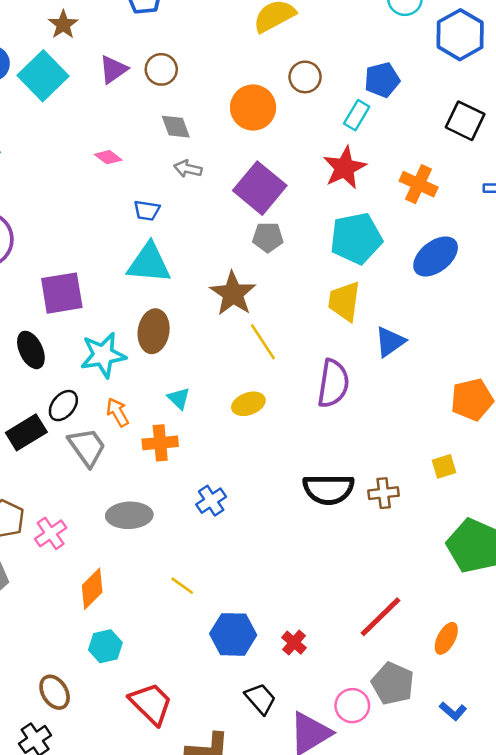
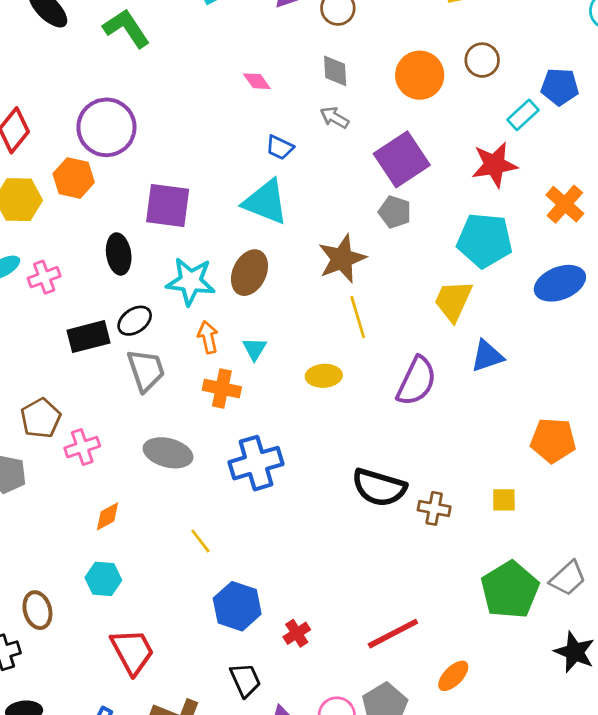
orange arrow: (118, 412) -> (208, 337), moved
blue cross: (211, 501) -> (256, 463), size x1.6
orange diamond: (92, 589) -> (107, 516), size x0.7

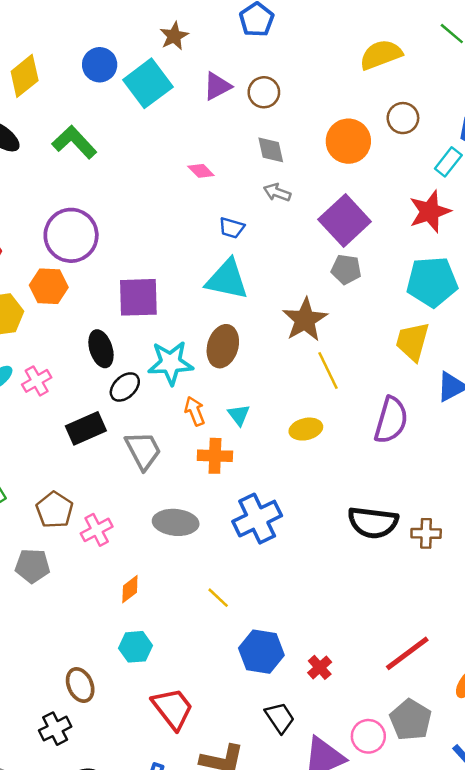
black ellipse: (135, 321) -> (125, 387), moved

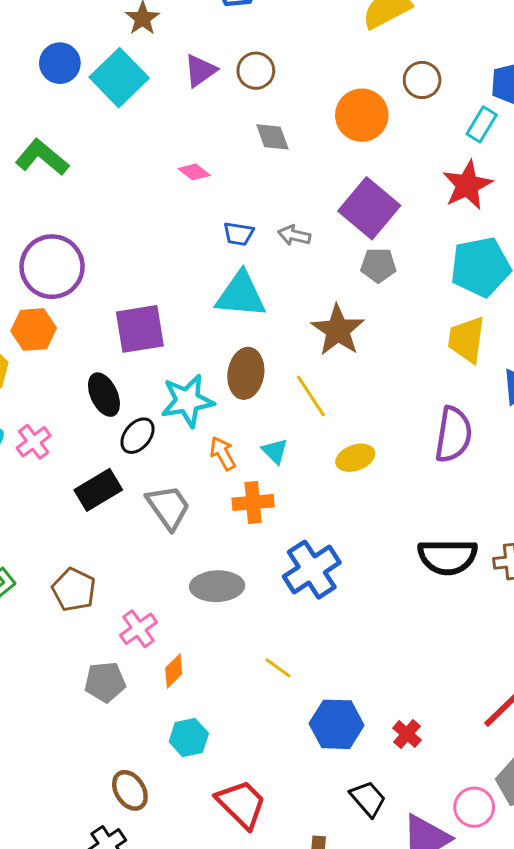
gray arrow: (277, 192) -> (294, 235), moved
yellow line: (328, 371) -> (311, 396), moved
pink cross: (97, 530) -> (138, 629), moved
gray pentagon: (32, 566) -> (105, 682), moved

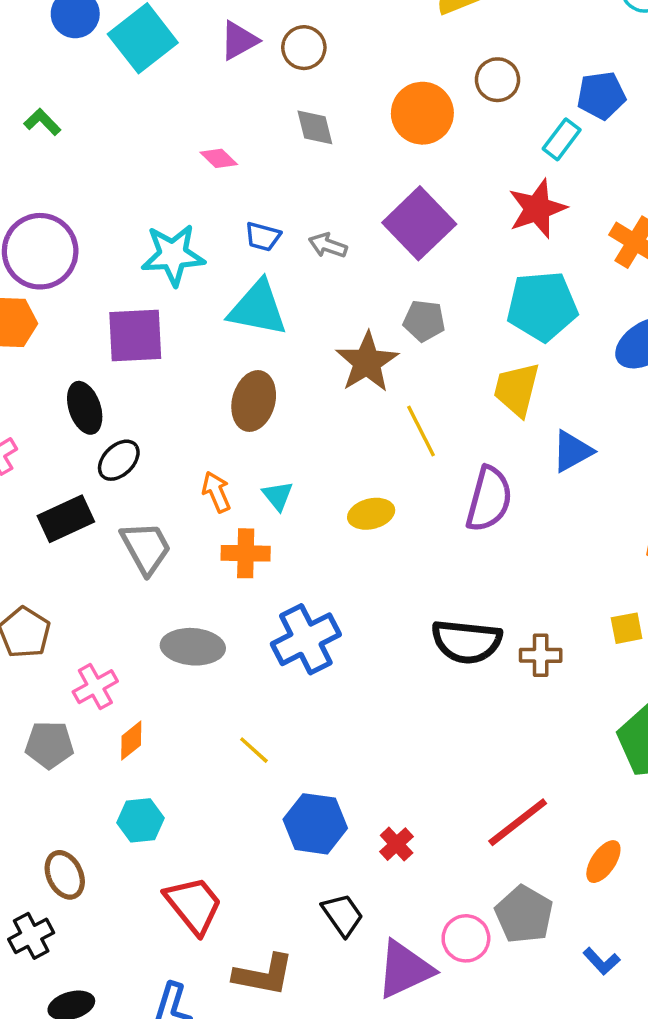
green L-shape: (42, 157) -> (42, 122), size x0.6
gray pentagon: (378, 265) -> (424, 321), moved
yellow line: (311, 396) -> (421, 431), moved
cyan star: (187, 401) -> (173, 255), moved

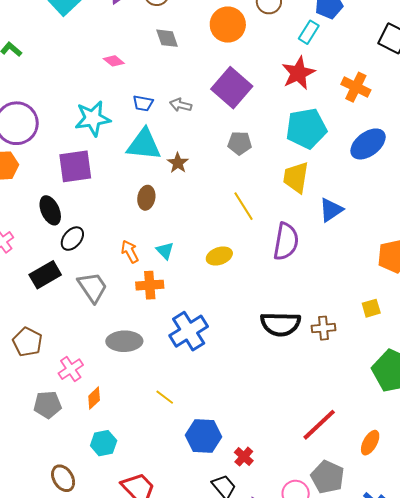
brown star: (367, 362) -> (178, 163), moved, size x0.6
brown ellipse: (254, 401) -> (146, 198), size x0.7
red cross: (397, 844) -> (244, 457), moved

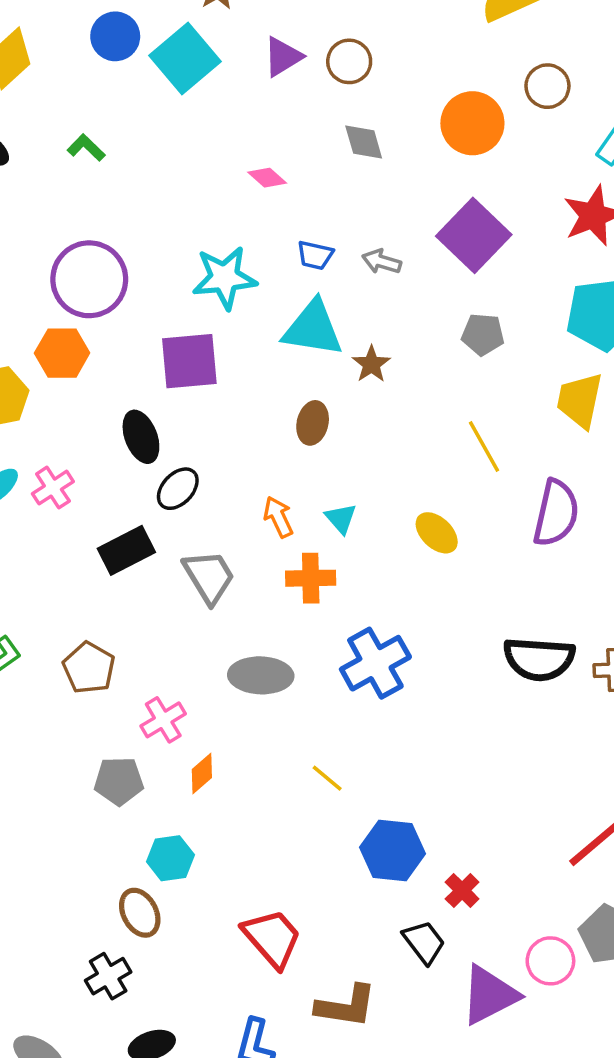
yellow ellipse: (219, 256) -> (437, 533), turned 60
cyan hexagon: (104, 443) -> (170, 858), moved

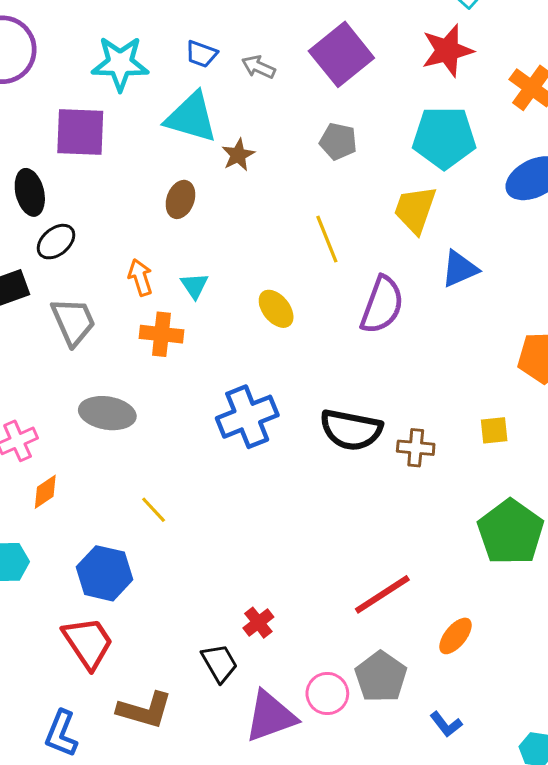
blue cross: (375, 663) -> (247, 417), moved
blue hexagon: (392, 851) -> (105, 573), moved

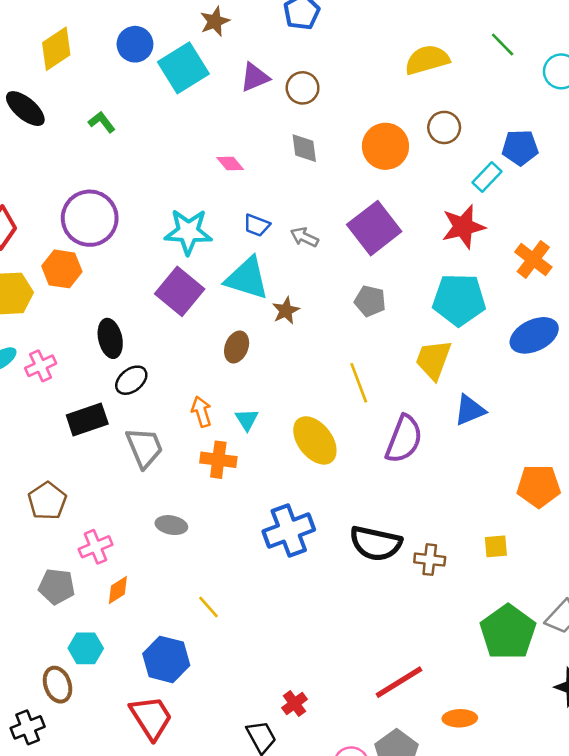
purple square: (80, 132) -> (180, 291), moved, turned 36
yellow ellipse: (276, 309) -> (315, 440), size x1.5
gray ellipse: (107, 413) -> (171, 525), size x0.7
orange ellipse: (455, 636) -> (460, 718), turned 48

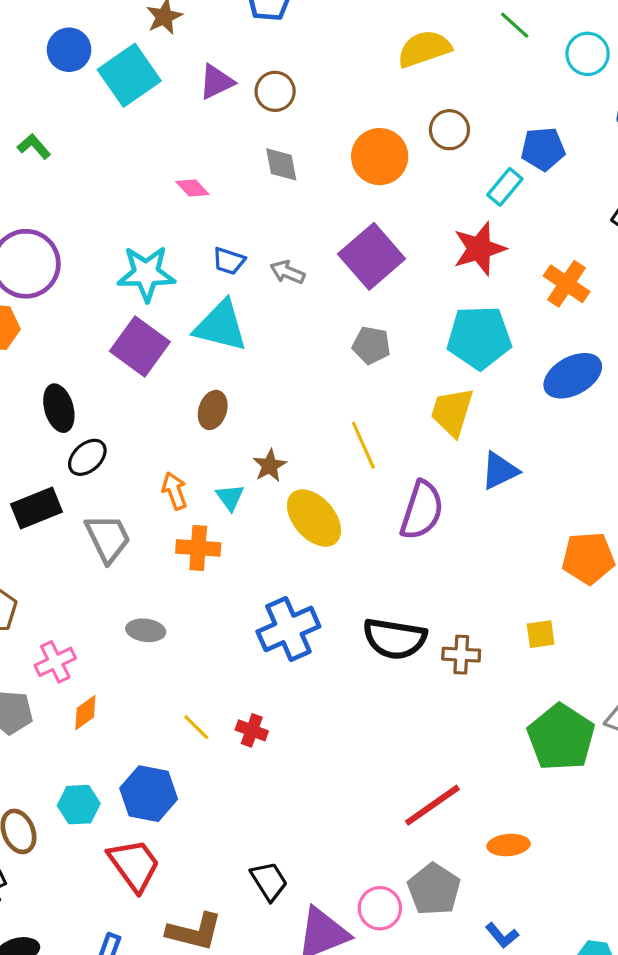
brown star: (286, 311) -> (270, 466), moved
cyan hexagon: (86, 648) -> (79, 805), moved
red cross: (294, 704) -> (252, 730), moved, turned -30

